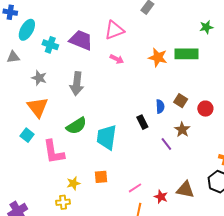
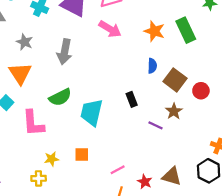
green rectangle: (187, 54) -> (186, 30), turned 60
pink arrow: (117, 59) -> (110, 29), size x1.5
brown square: (181, 101) -> (175, 80), size x1.5
blue semicircle: (160, 106) -> (152, 66), moved
purple line: (166, 144) -> (155, 125), turned -32

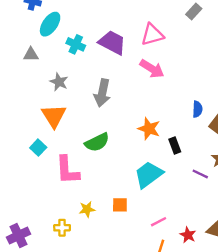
orange star: (154, 31) -> (149, 129), moved
cyan trapezoid: (92, 112) -> (148, 175), moved, turned 40
yellow cross: (39, 178) -> (62, 228), moved

